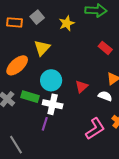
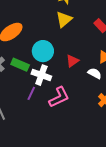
yellow triangle: (42, 48) -> (64, 19), moved
pink L-shape: (95, 129) -> (59, 97), moved

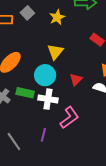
yellow triangle: (64, 19) -> (55, 52), moved
purple line: (31, 93) -> (43, 135), moved

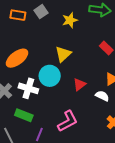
green rectangle: (25, 93) -> (24, 115), moved
white cross: (48, 99) -> (28, 88), moved

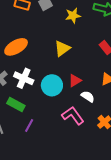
cyan circle: (50, 76) -> (52, 85), moved
white semicircle: (102, 96) -> (88, 96), moved
pink L-shape: (68, 121) -> (73, 116), moved, turned -105

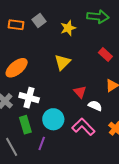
red triangle: (75, 81) -> (80, 92), turned -32
cyan circle: (52, 85) -> (53, 119), moved
green rectangle: (16, 104) -> (25, 125), turned 54

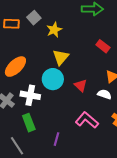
yellow star: (68, 28) -> (54, 30), moved
white semicircle: (95, 106) -> (104, 94), moved
cyan circle: (53, 119) -> (53, 79), moved
purple line: (42, 143) -> (56, 139), moved

